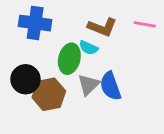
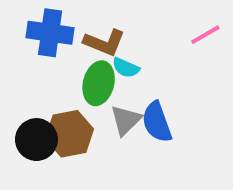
pink line: (145, 24) -> (205, 35), turned -40
brown L-shape: (102, 27) -> (104, 42), moved
black circle: (25, 79) -> (36, 140), moved

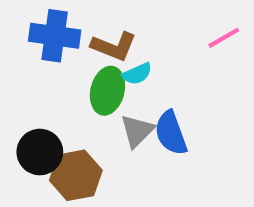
cyan semicircle: (126, 68) -> (137, 74), turned -48
brown hexagon: (69, 134) -> (76, 175), moved

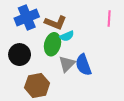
blue cross: (55, 36) -> (27, 17), turned -30
pink line: (224, 38) -> (109, 19), turned -56
black circle: (40, 152) -> (20, 55), moved

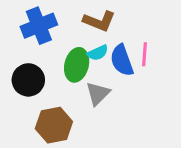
pink line: (109, 19) -> (144, 54), moved
brown L-shape: (56, 23) -> (99, 21), moved
blue semicircle: (83, 65) -> (122, 60), moved

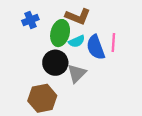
blue cross: (39, 26) -> (30, 20), size x0.6
green ellipse: (77, 65) -> (60, 33), moved
black circle: (28, 80) -> (55, 63), moved

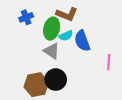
pink line: (113, 43) -> (109, 62), moved
black circle: (55, 63) -> (56, 80), moved
gray triangle: (77, 73) -> (52, 51), moved, turned -42

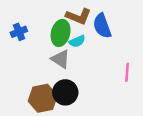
blue cross: (26, 17) -> (19, 32), moved
blue semicircle: (82, 41) -> (102, 26), moved

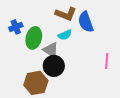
green ellipse: (61, 33) -> (34, 38), moved
black circle: (65, 92) -> (54, 66), moved

